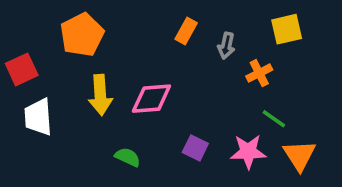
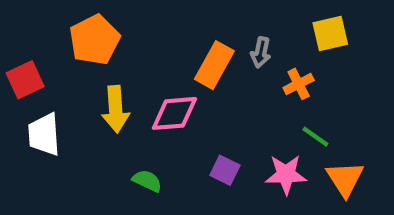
orange rectangle: (186, 31) -> (214, 65), moved, size x1.5

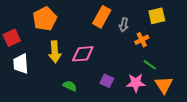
orange rectangle: (214, 65) -> (102, 17), moved

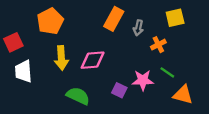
pink star: (136, 83) -> (143, 80), moved
orange triangle: (164, 85) -> (183, 95), turned -42
green semicircle: (70, 86) -> (78, 96), size x1.5

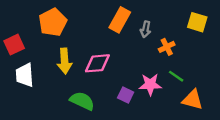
yellow square: (175, 18) -> (197, 22), moved, turned 30

